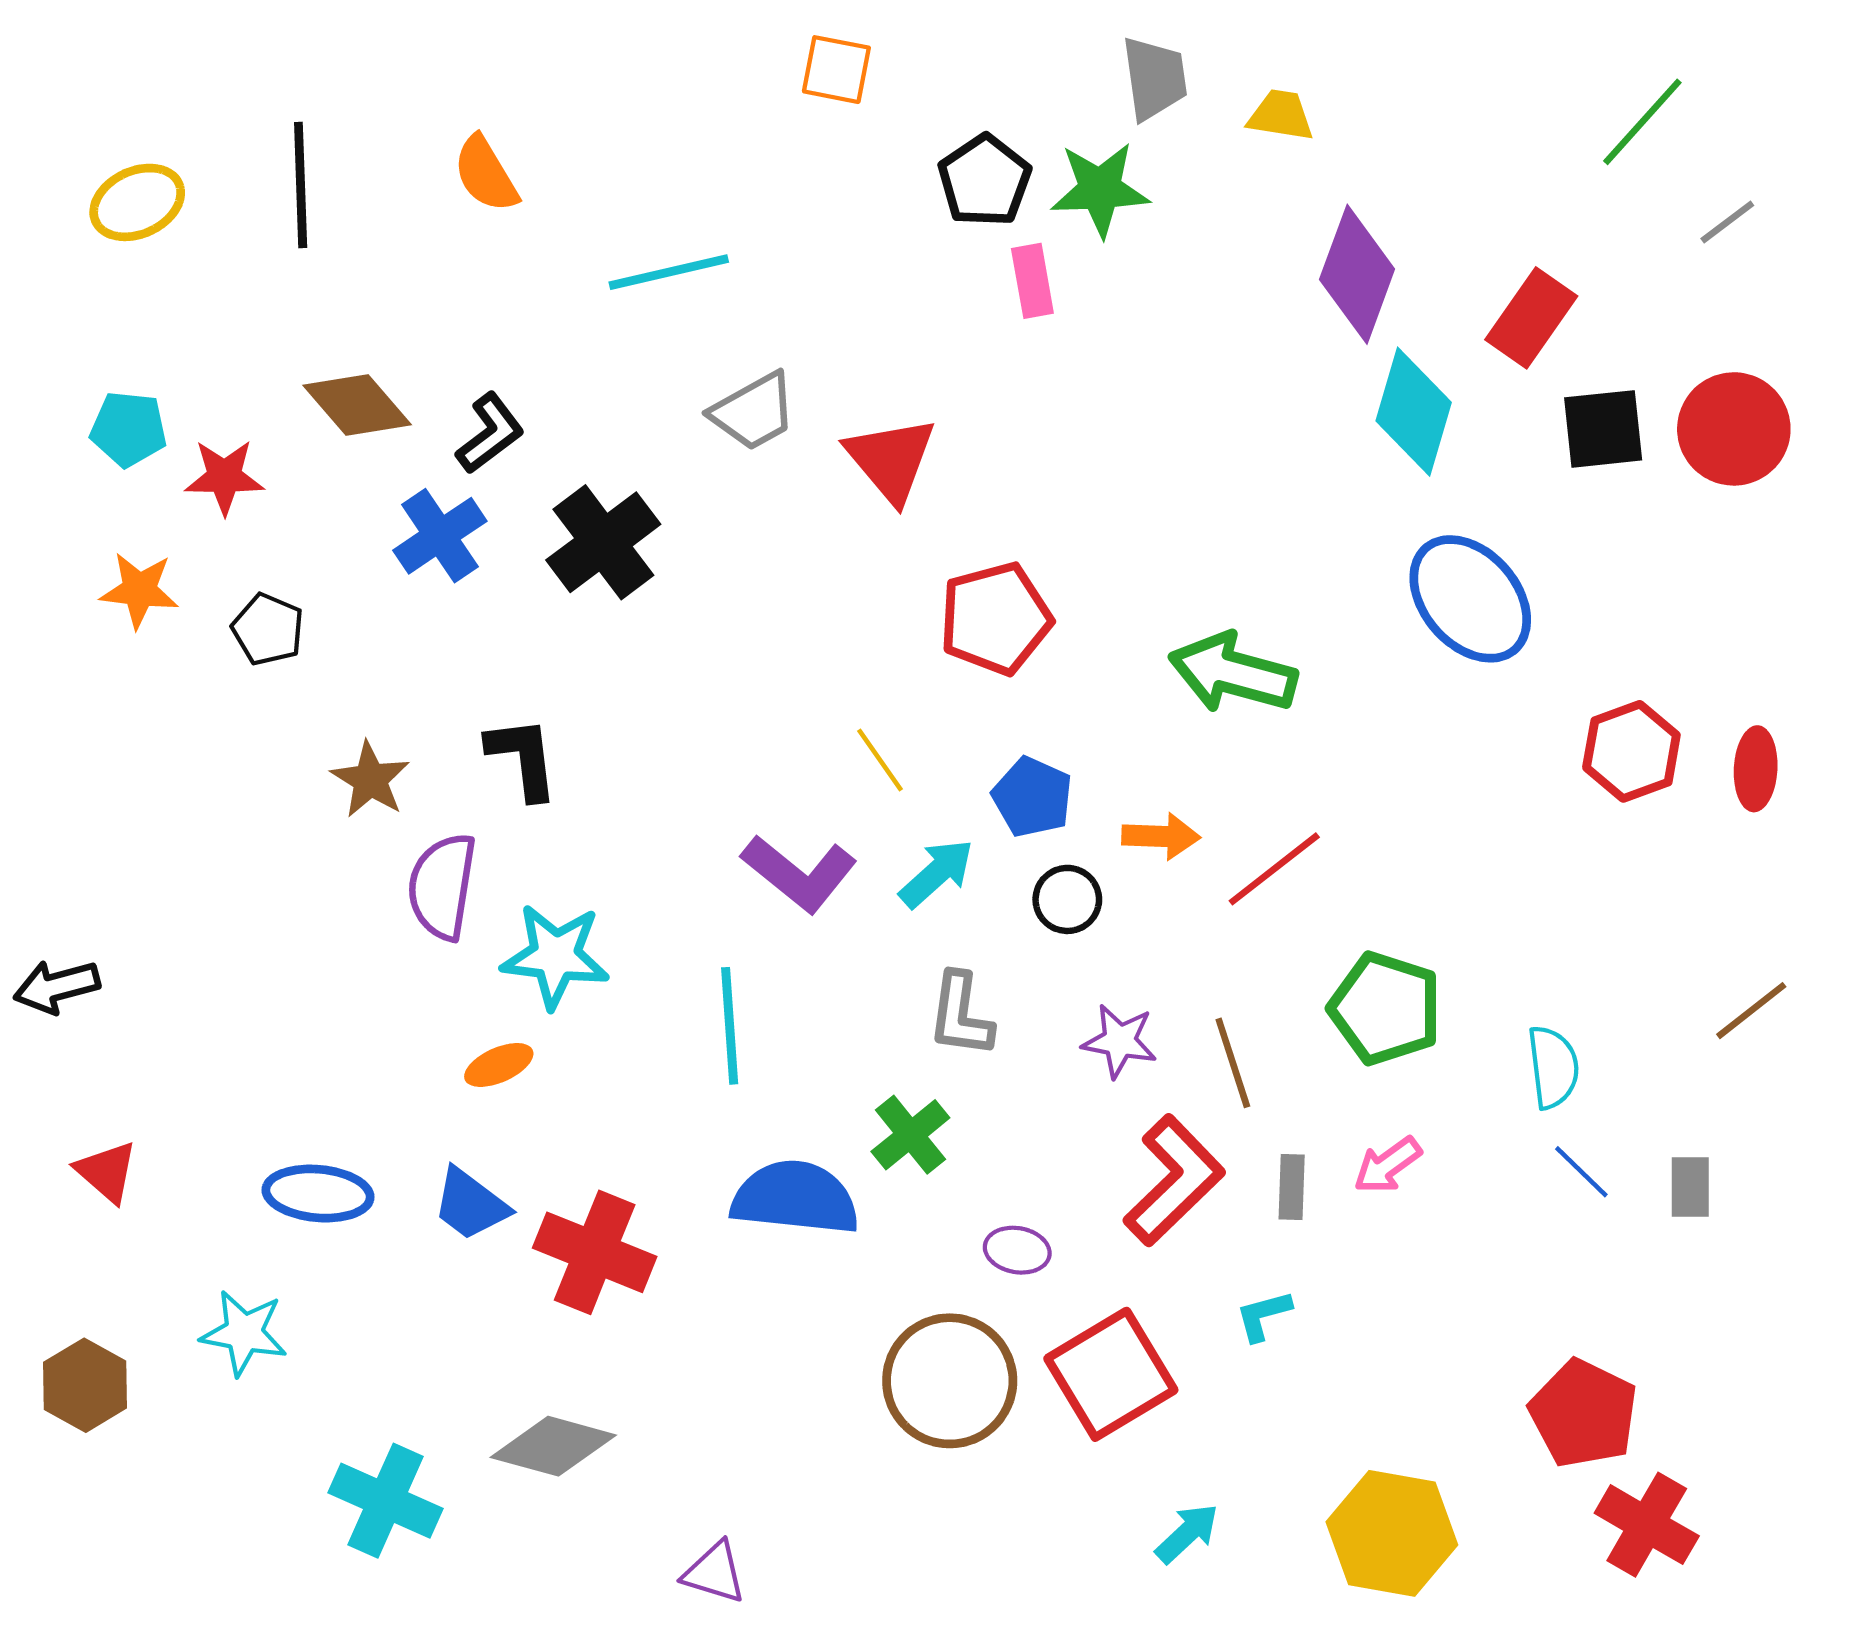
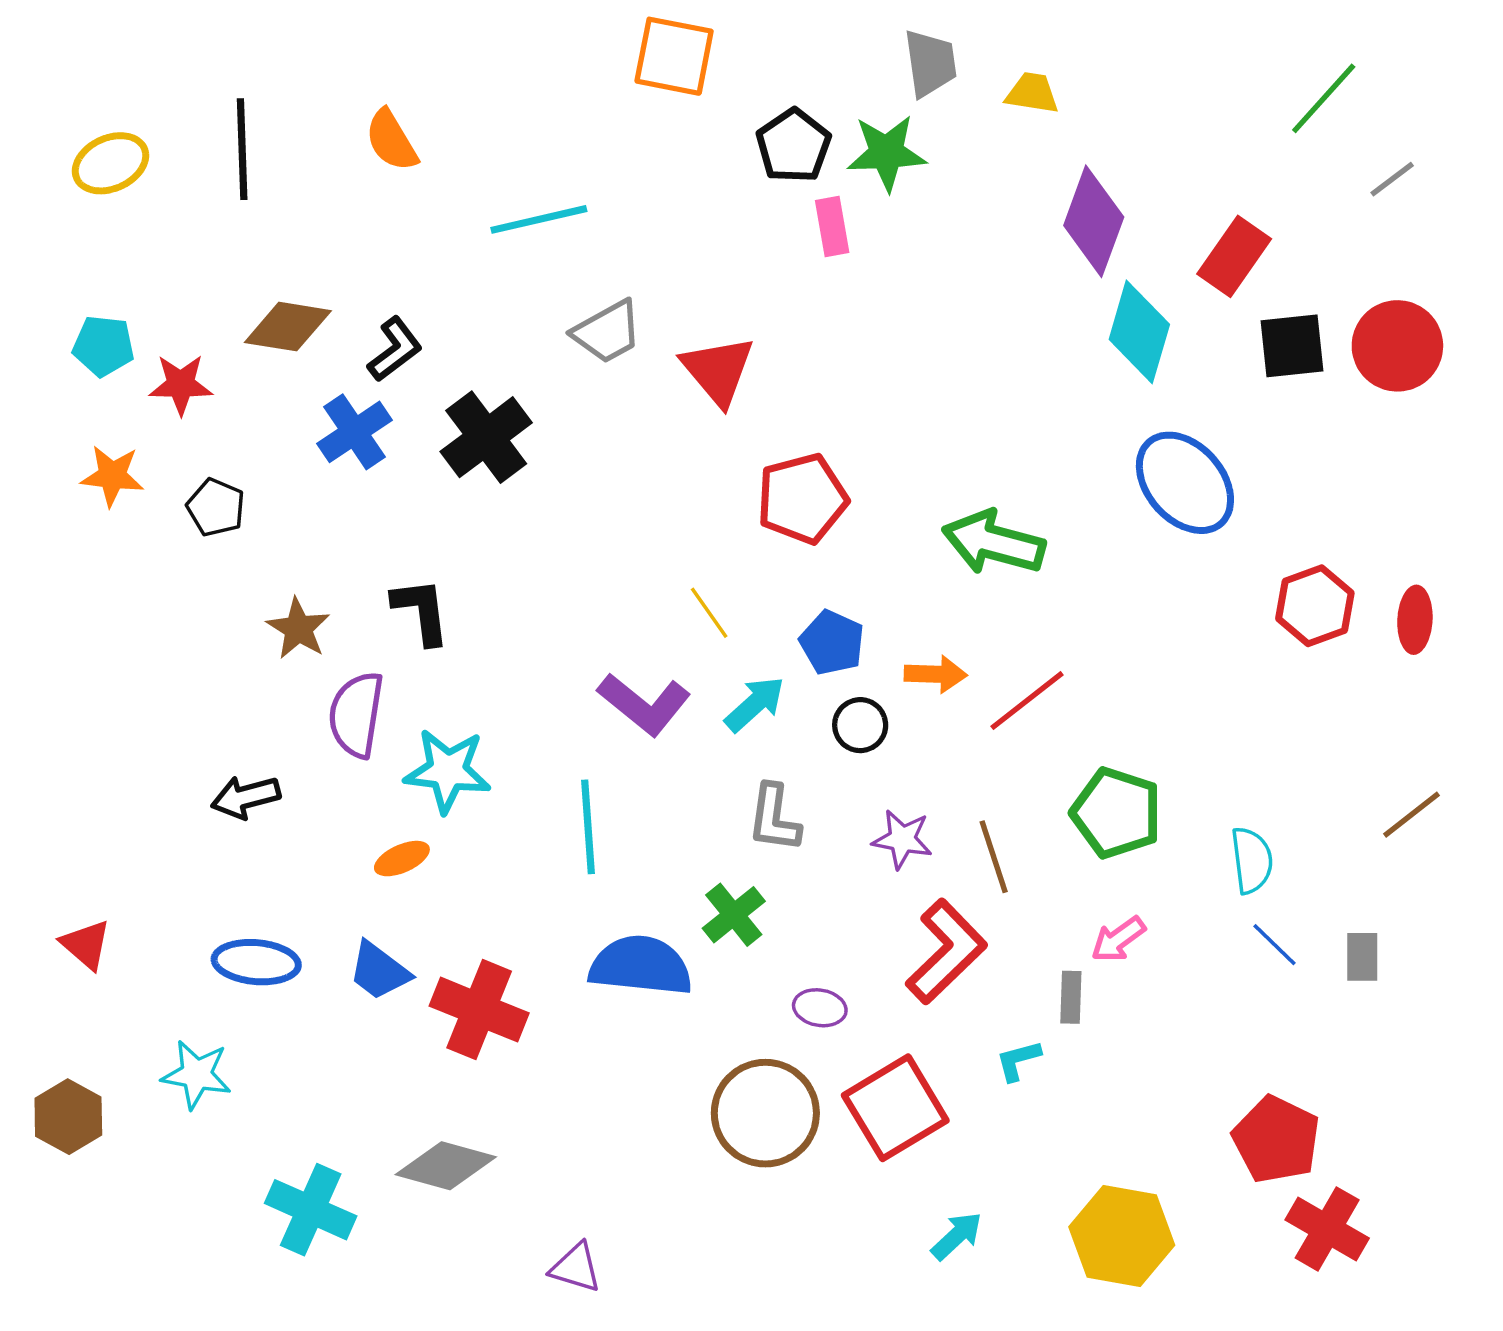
orange square: (836, 70) -> (674, 56), size x1.4
brown diamond: (357, 405) -> (288, 327), turned -40
black arrow: (57, 987) -> (246, 797), moved
gray rectangle: (1292, 1187) -> (1071, 997), moved

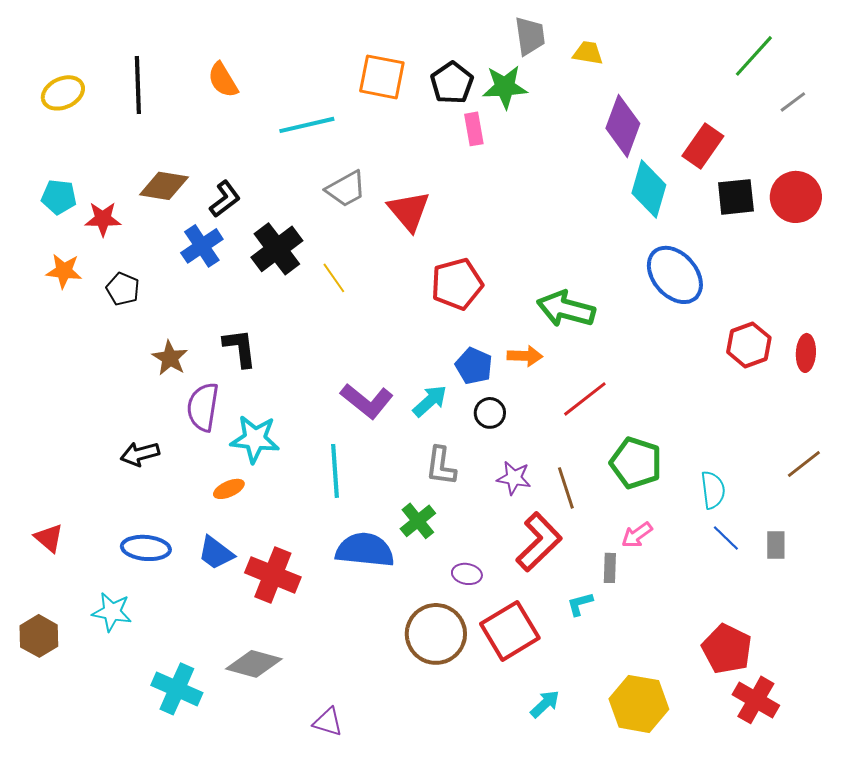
orange square: (674, 56) -> (382, 77), moved
yellow line: (709, 613) -> (334, 278), moved
orange arrow: (936, 674) -> (525, 356), moved

